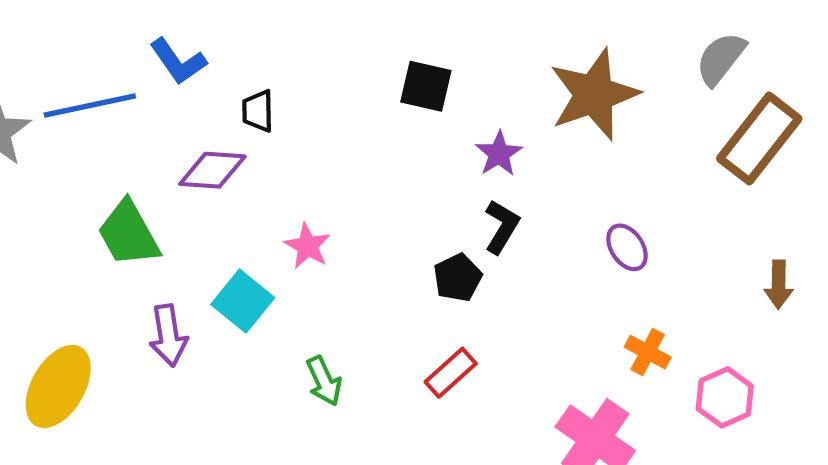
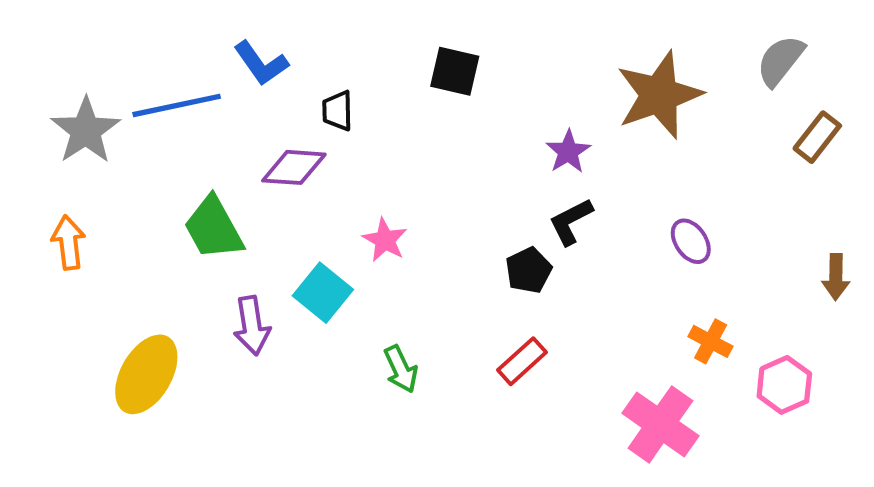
black square: (426, 86) -> (455, 71), moved
brown rectangle: (759, 139) -> (817, 137), size x0.6
black L-shape: (502, 227) -> (571, 221), turned -148

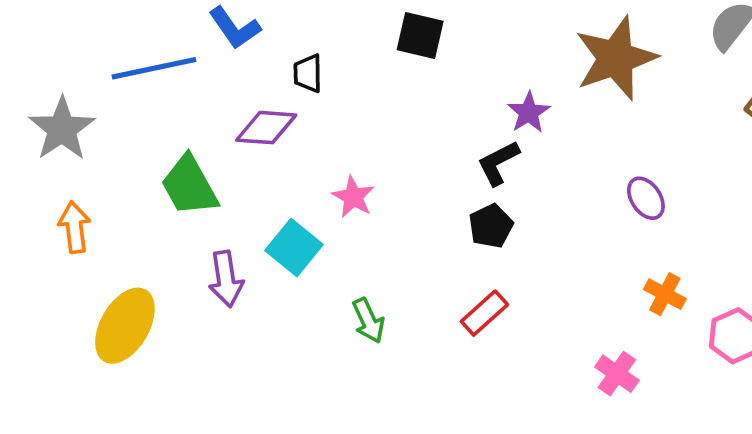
gray star: (86, 131) -> (62, 129), moved
black L-shape: (571, 221) -> (498, 163), moved
orange arrow: (69, 243) -> (74, 227), moved
pink cross: (660, 424) -> (617, 374), size x0.6

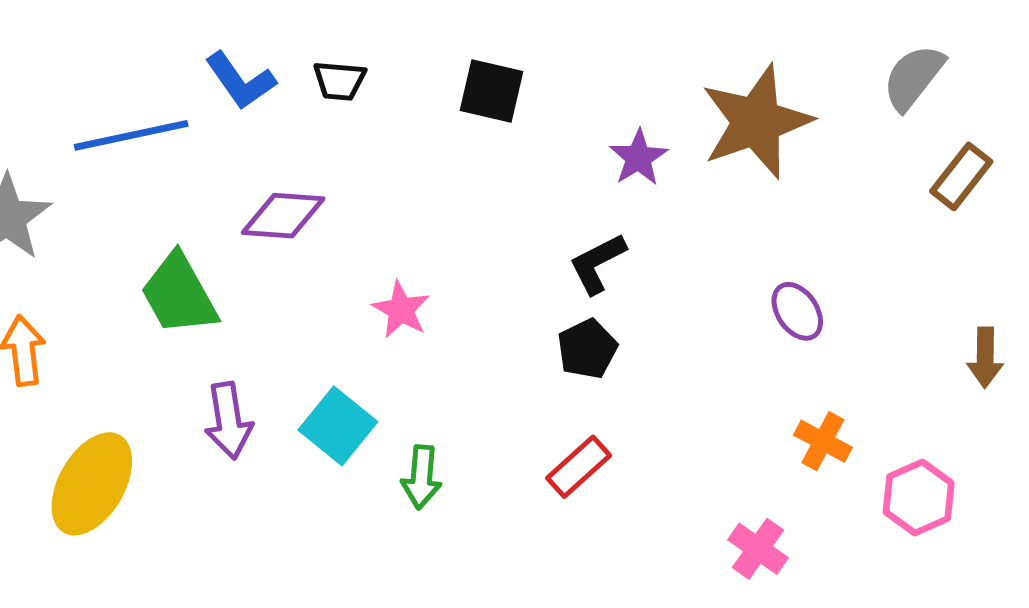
black trapezoid: (308, 73) -> (340, 81), moved, turned -84
purple star: (529, 112) -> (638, 158), moved
cyan square: (294, 247) -> (338, 426), moved
green arrow: (368, 321) -> (421, 477), turned 30

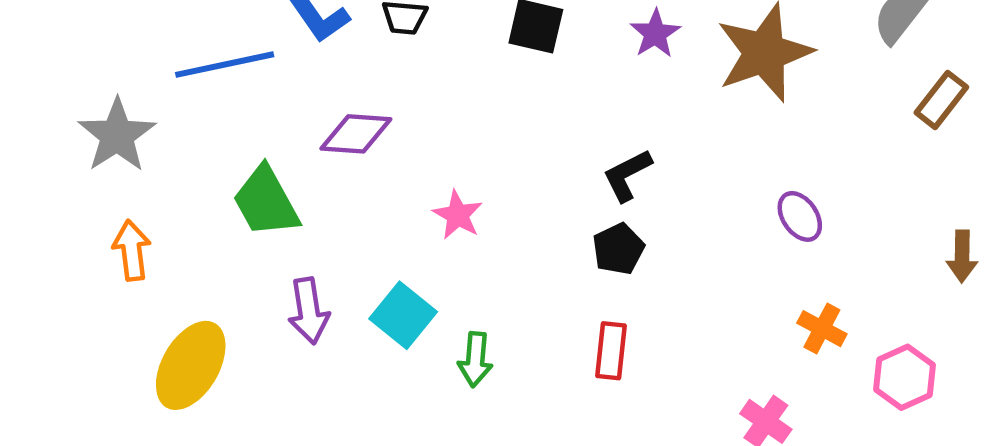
purple star: (638, 158) -> (655, 34), moved
red rectangle: (579, 467) -> (611, 351), turned -42

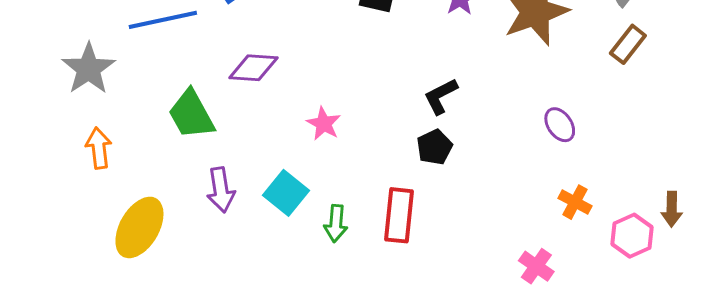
brown rectangle: (941, 100) -> (628, 44), moved
brown arrow: (962, 256) -> (672, 209), moved
red rectangle: (611, 351) -> (399, 215), moved, size x1.4

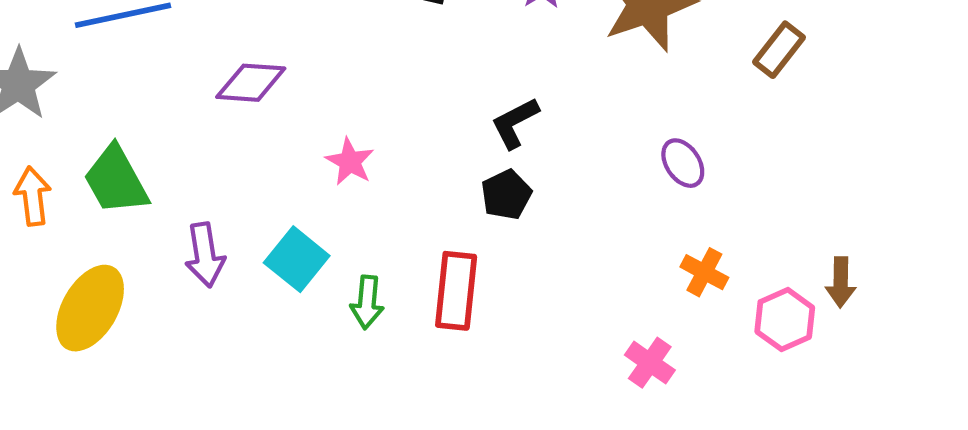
green trapezoid: (191, 115) -> (116, 180), moved

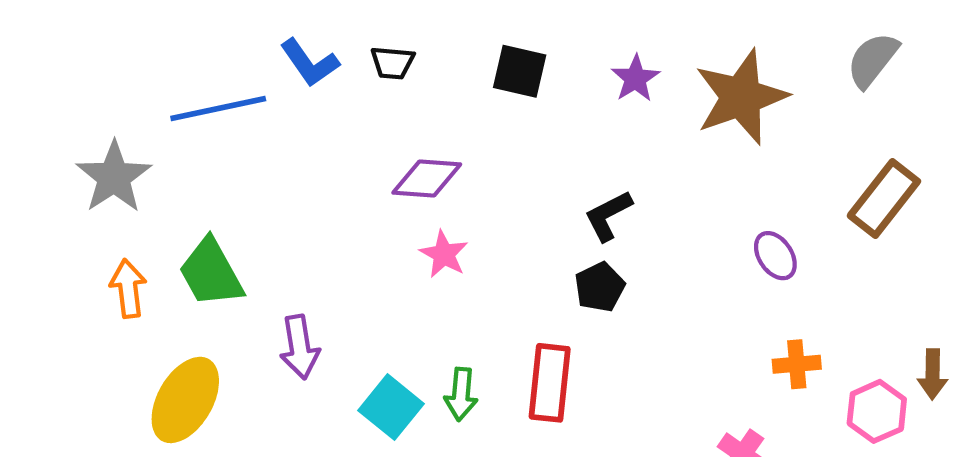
brown rectangle: (779, 50) -> (884, 198), moved, size x1.4
purple diamond: (251, 83) -> (427, 178), moved
cyan square: (297, 259) -> (391, 407), moved
orange cross: (704, 272) -> (797, 364), turned -33

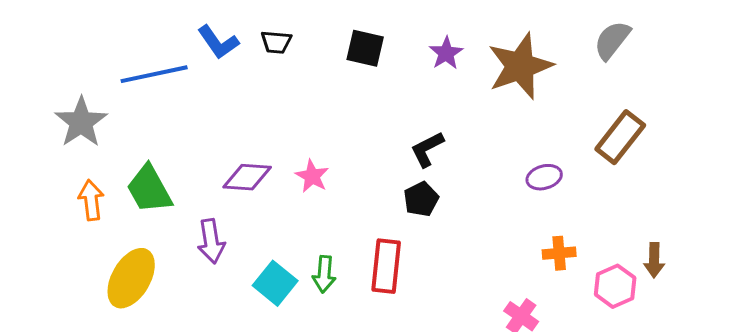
purple diamond: (427, 178) -> (247, 177), moved
purple ellipse: (775, 256) -> (544, 177), turned -72

